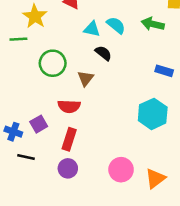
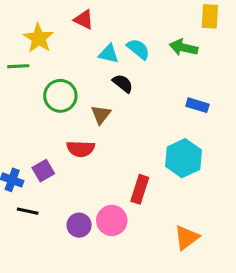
red rectangle: (69, 139) -> (140, 189), moved
pink circle: (121, 170) -> (112, 220), moved

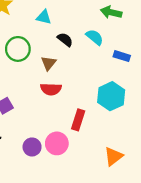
cyan semicircle: (138, 49) -> (95, 37), moved
cyan triangle: (109, 54) -> (44, 17), moved
red semicircle: (81, 149) -> (51, 89), moved

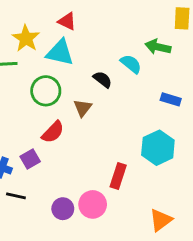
cyan triangle: (44, 17) -> (60, 53), moved, size x1.5
cyan semicircle: (95, 37) -> (131, 64), moved
red semicircle: (51, 89) -> (53, 132), moved, turned -48

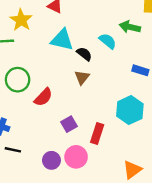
cyan triangle: (60, 53) -> (62, 40), moved
green circle: (46, 91) -> (18, 80), moved
brown triangle: (83, 108) -> (82, 77), moved
purple square: (30, 159) -> (69, 124), moved

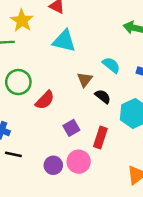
cyan semicircle: (108, 41) -> (111, 65), moved
black semicircle: (84, 54) -> (103, 96), moved

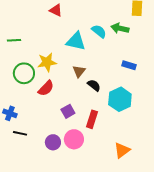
yellow star: (22, 21) -> (47, 62), moved, turned 30
cyan triangle: (64, 41) -> (76, 41), moved
cyan semicircle: (111, 65) -> (99, 31), moved

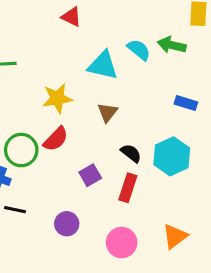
green circle: (24, 73) -> (21, 150), moved
black semicircle: (94, 85) -> (131, 153), moved
pink circle: (74, 139) -> (122, 243), moved

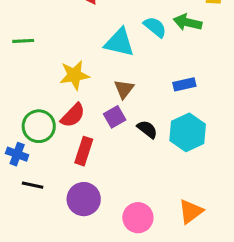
blue rectangle: (186, 103) -> (184, 84), moved, turned -30
purple square: (90, 175) -> (115, 117), moved
red rectangle: (128, 188) -> (84, 151), moved
purple circle: (67, 224) -> (84, 199), size x1.4

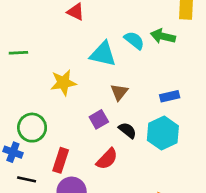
blue rectangle: (184, 84) -> (170, 96), moved
brown triangle: (124, 89) -> (119, 92), moved
red semicircle: (73, 115) -> (107, 159), moved
red rectangle: (84, 151) -> (61, 160), moved

